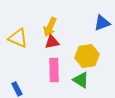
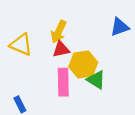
yellow hexagon: (87, 56) -> (83, 65), moved
green triangle: (81, 80) -> (96, 80), moved

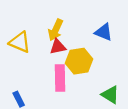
blue triangle: (120, 27) -> (104, 32), moved, turned 42
green triangle: (96, 80) -> (110, 95), moved

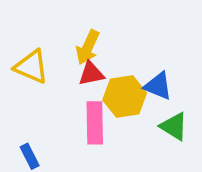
blue triangle: (104, 32) -> (158, 86), moved
green triangle: (110, 95) -> (174, 126), moved

